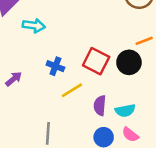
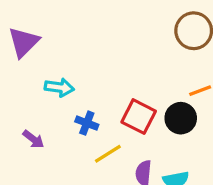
cyan arrow: (34, 26) -> (59, 87), moved
purple arrow: (14, 79) -> (33, 139), turned 78

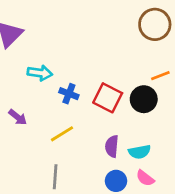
blue cross: (87, 123) -> (69, 94), moved
yellow line: (108, 154) -> (62, 134), moved

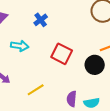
blue cross: (69, 94) -> (41, 20), moved, turned 32
red square: (108, 98) -> (62, 54), moved

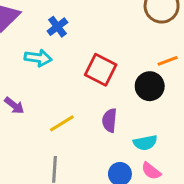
blue cross: (41, 20) -> (57, 27), moved
purple semicircle: (72, 99) -> (109, 120), moved

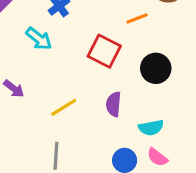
cyan arrow: (38, 58) -> (39, 39), turned 30
orange line: (168, 61) -> (137, 18), moved

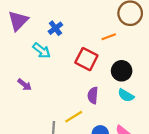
yellow line: (64, 107) -> (74, 117), moved
cyan semicircle: (151, 128) -> (126, 95), moved, turned 42

